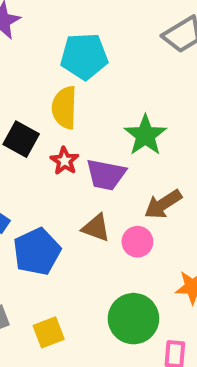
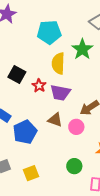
yellow semicircle: (64, 108) -> (58, 63), moved
green star: (145, 135) -> (82, 49), moved
green circle: (133, 319) -> (74, 166), size x0.6

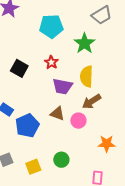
yellow semicircle: (58, 63) -> (87, 76), moved
red star: (39, 86) -> (51, 62), moved
green circle: (74, 166) -> (61, 160), moved

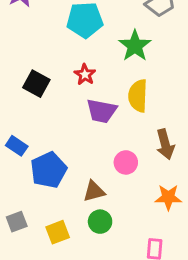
brown arrow: (92, 101) -> (165, 144), moved, turned -72
brown triangle: (57, 114) -> (94, 191), moved, turned -35

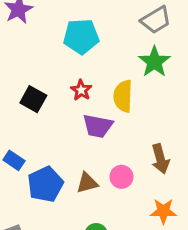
green star: (135, 46) -> (154, 62), moved
yellow semicircle: (138, 96) -> (123, 96), moved
brown triangle: (94, 191) -> (87, 183), moved

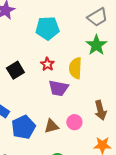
black square: (33, 99) -> (15, 70), turned 30

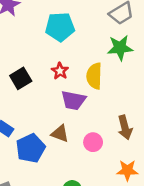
green star: (96, 45) -> (120, 48), turned 30
brown triangle: (51, 126) -> (60, 134), moved, turned 35

